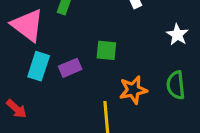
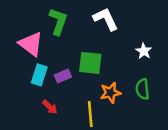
green square: (106, 50) -> (90, 63), size x1.5
red arrow: (17, 109) -> (50, 107), moved

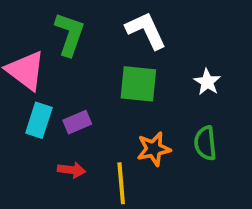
green square: (90, 63) -> (138, 84), moved
red arrow: (50, 107) -> (71, 170), moved, turned -35

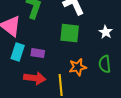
purple rectangle: (77, 122) -> (38, 53), turned 32
red arrow: (71, 170) -> (35, 78), size x1.5

